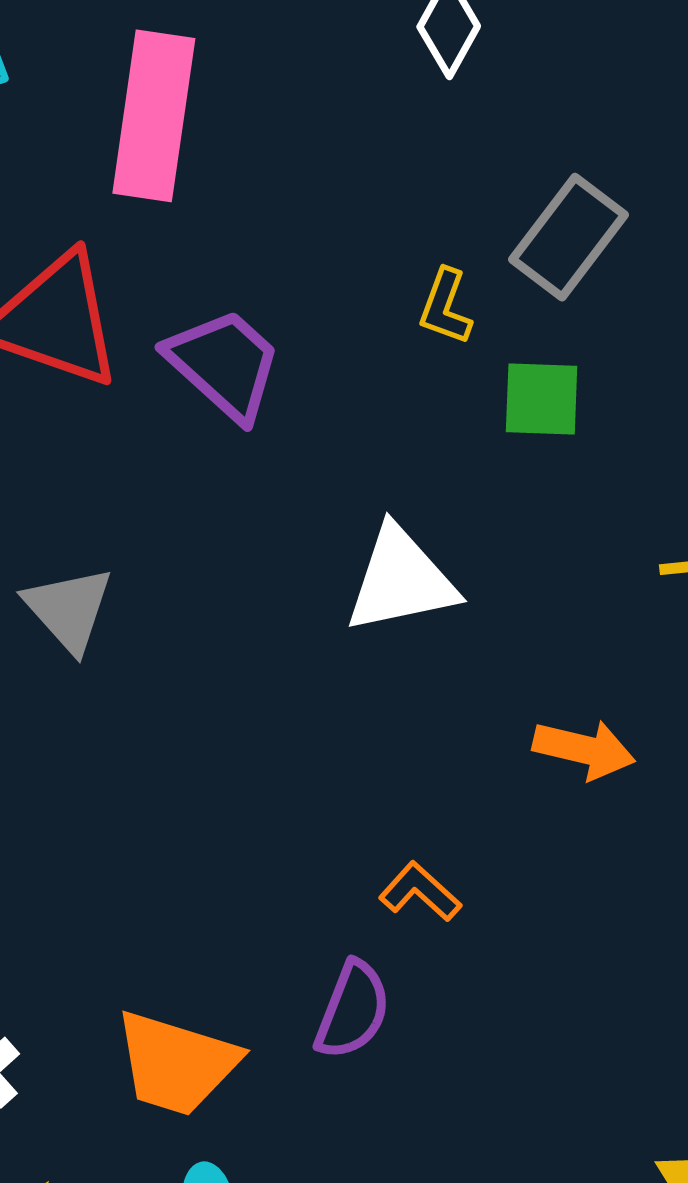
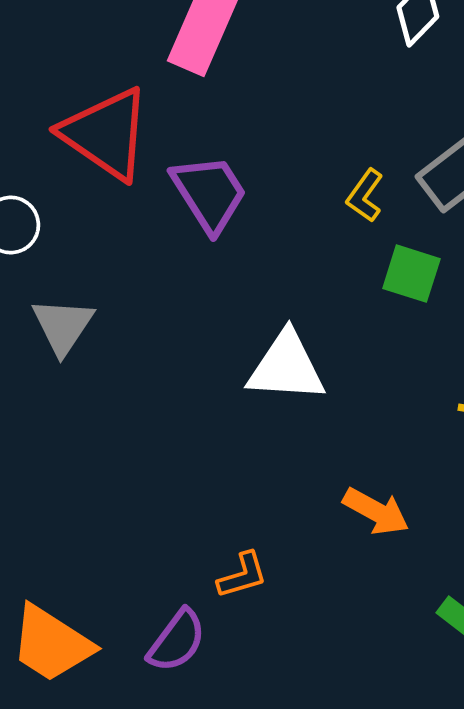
orange L-shape: (420, 892) -> (242, 575), turned 106

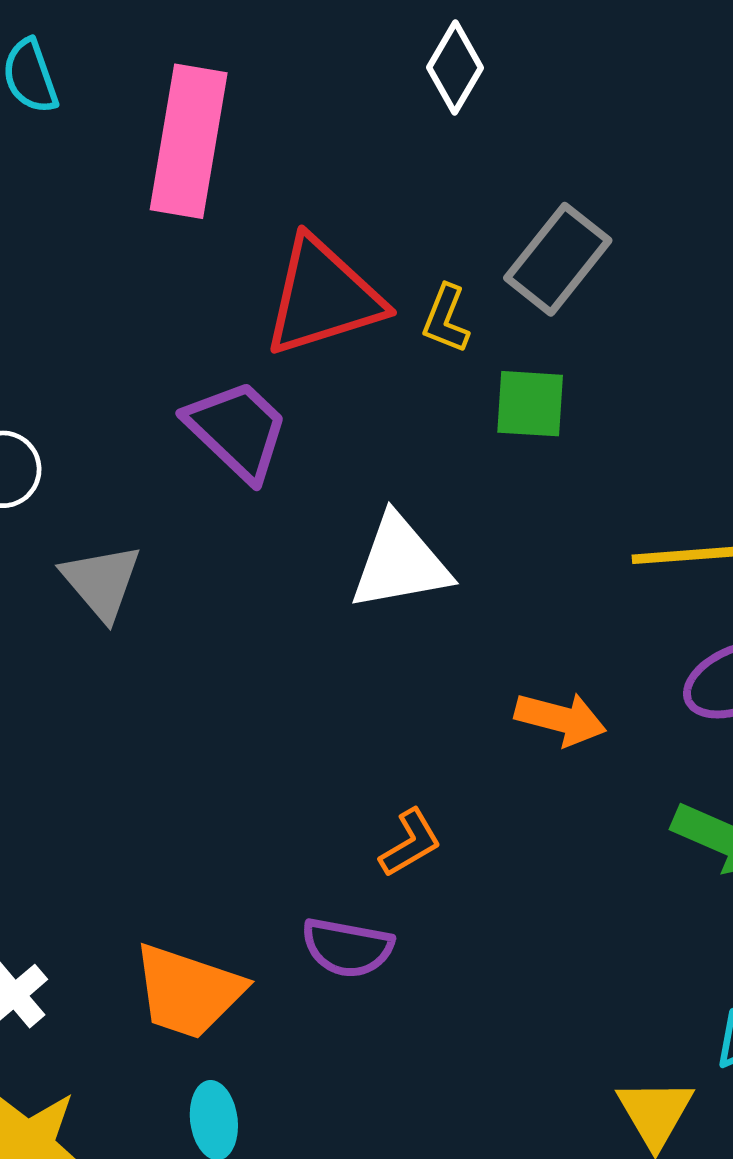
red triangle: (106, 134) -> (323, 297), moved, turned -38
purple trapezoid: (209, 193) -> (237, 430), moved
purple semicircle: (177, 641) -> (347, 948), turned 78

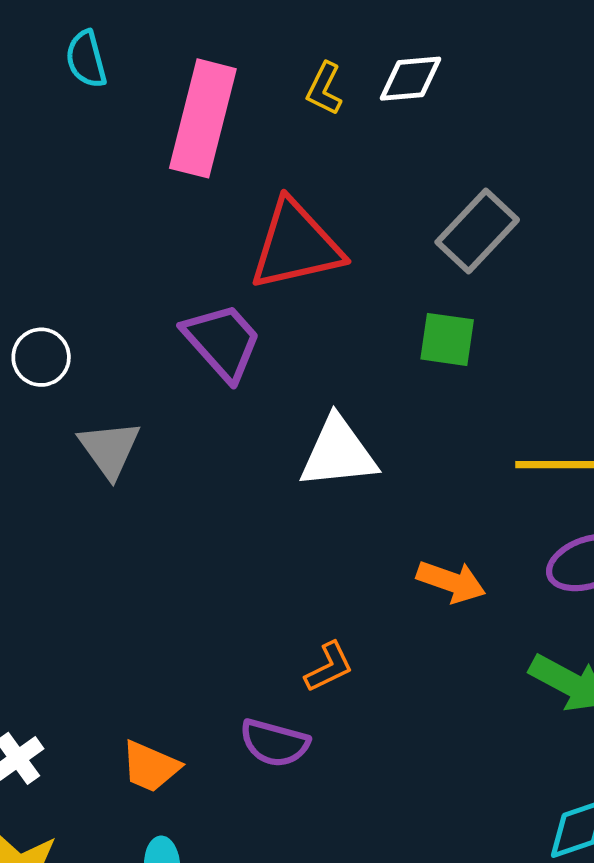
white diamond: (455, 68) -> (411, 79), turned 50
yellow L-shape: (446, 319) -> (324, 89), moved
orange trapezoid: (188, 991) -> (150, 767), size x0.7

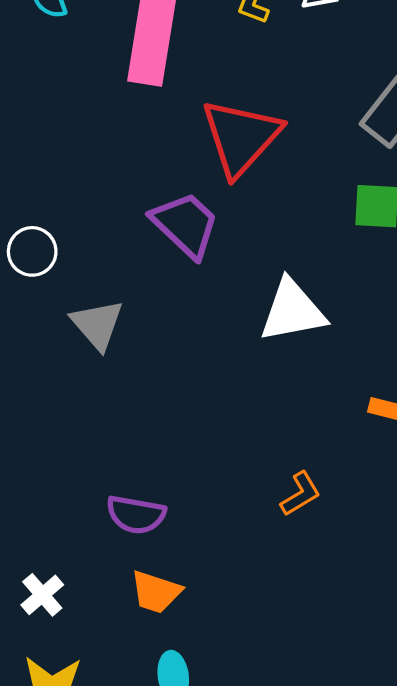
red triangle: (296, 245) -> (241, 137), turned -30
purple semicircle: (274, 743) -> (136, 515), moved

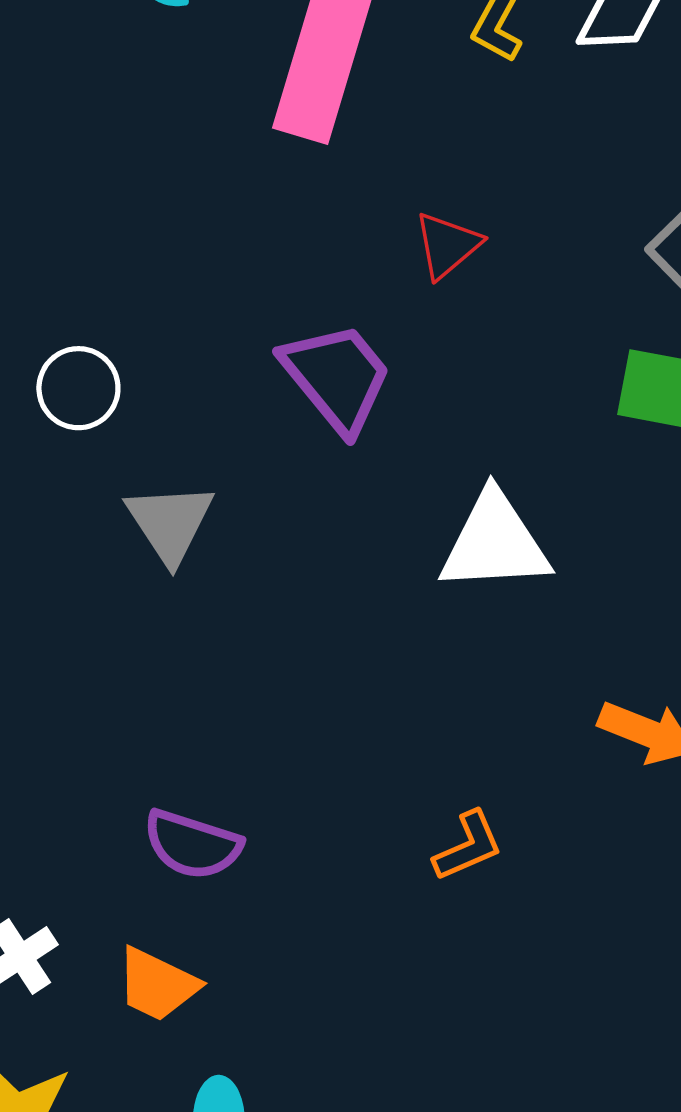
red triangle: (241, 137) -> (447, 245), size x0.5
orange trapezoid: (156, 592) -> (157, 985), moved

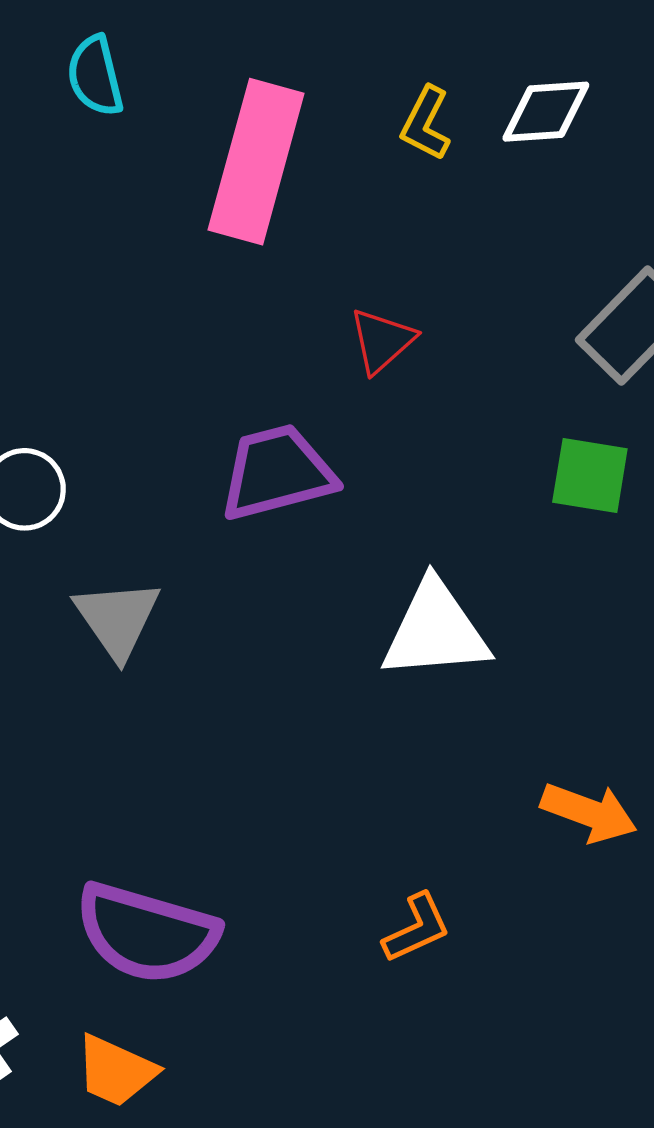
purple trapezoid: (337, 377) -> (277, 473), turned -64
purple semicircle: (192, 844) -> (147, 933), size x1.5

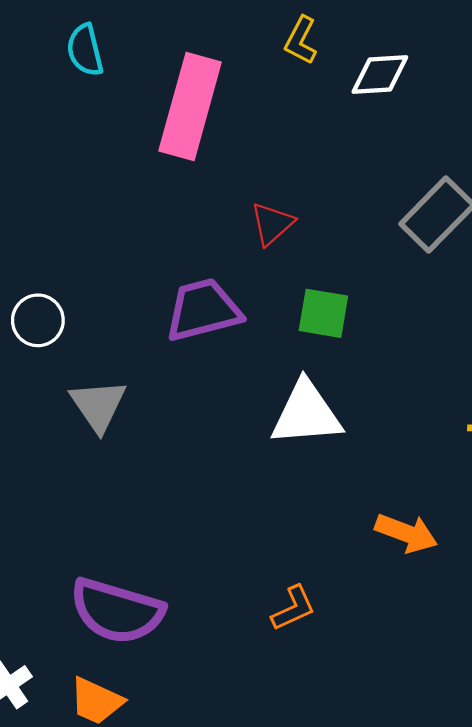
yellow L-shape: (426, 123) -> (301, 40), moved
green square: (590, 476) -> (323, 313), moved

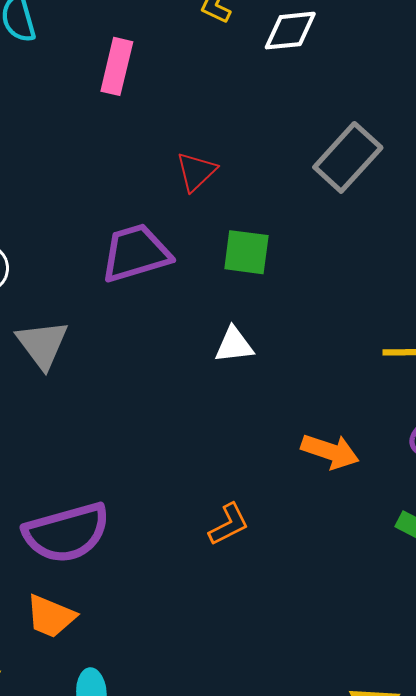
pink rectangle: (190, 106) -> (117, 66), size x0.6
white triangle: (306, 414) -> (234, 345), size x0.6
purple semicircle: (117, 611) -> (67, 533), turned -30

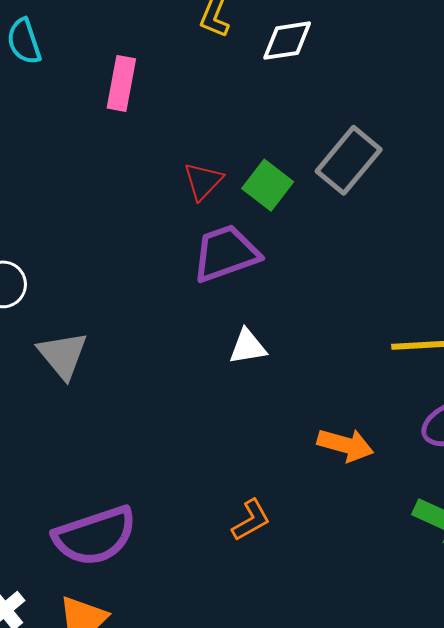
green square: (246, 252) -> (268, 185), moved, turned 33
purple trapezoid: (136, 253) -> (226, 253), moved

